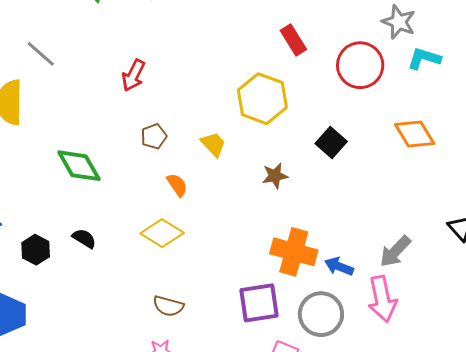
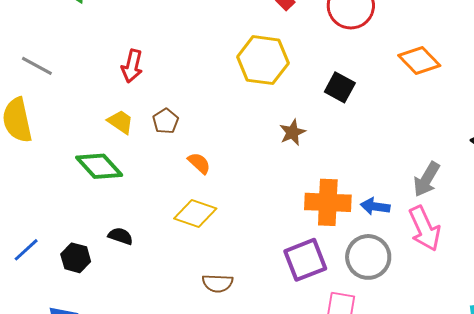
yellow trapezoid: (213, 144) -> (120, 122), moved

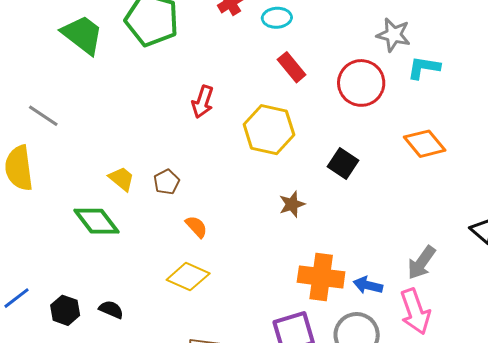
red arrow: (132, 66) -> (203, 102), moved
black semicircle: (120, 236) -> (111, 310), moved

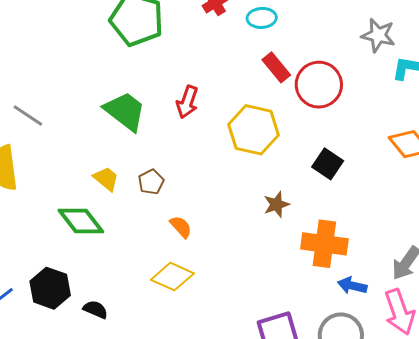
green trapezoid: (82, 35) -> (125, 111), moved
red circle: (361, 83) -> (319, 85), moved
orange cross: (321, 277) -> (324, 244), moved
black hexagon: (65, 310) -> (50, 288), moved, size x1.4

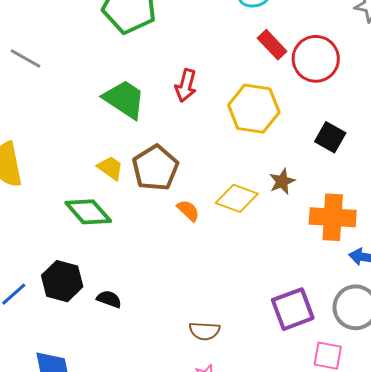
gray line: (28, 115) -> (25, 58), moved
brown pentagon: (151, 182) -> (155, 168), size x1.8
yellow diamond: (172, 277) -> (237, 198), moved

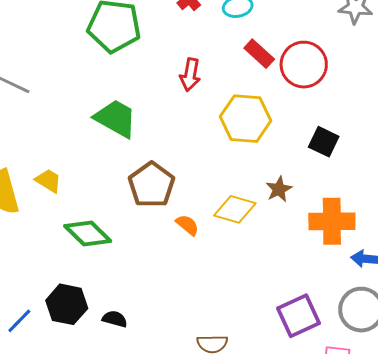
red arrow: (186, 86) -> (190, 75), moved
yellow trapezoid: (110, 168) -> (48, 181), moved

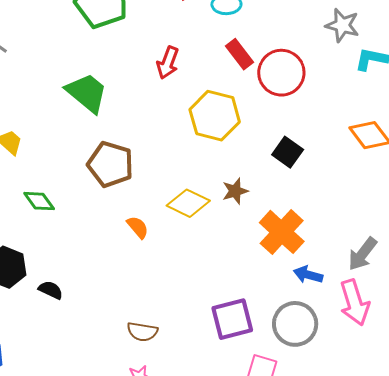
brown pentagon: (152, 185) -> (110, 164), turned -30
orange cross: (332, 221) -> (282, 232), turned 33
orange semicircle: (187, 225) -> (138, 227), moved
green diamond: (88, 233) -> (39, 201), size x0.7

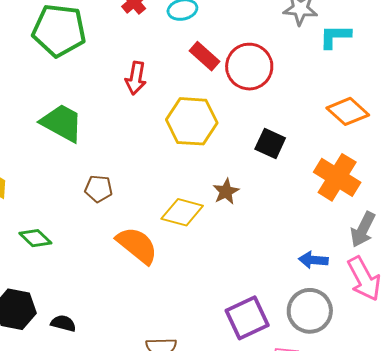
brown pentagon: (110, 164) -> (99, 189), size x0.6
orange semicircle: (138, 227) -> (137, 245), size x1.8
orange cross: (282, 232) -> (337, 177), moved

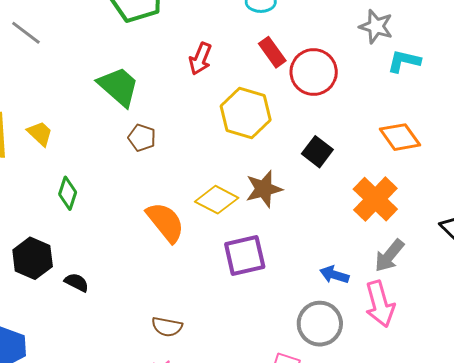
brown pentagon: (99, 189) -> (142, 138), moved
brown star: (226, 192) -> (264, 189), size x1.4
green diamond: (35, 238) -> (68, 193), turned 52
purple square: (247, 318) -> (245, 256), moved

